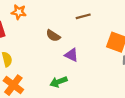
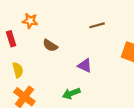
brown semicircle: (53, 36) -> (50, 45), moved

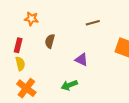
red rectangle: (11, 39) -> (18, 45), moved, turned 32
brown semicircle: (50, 45) -> (50, 41), turned 72

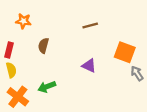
purple triangle: (82, 60) -> (89, 66), moved
green arrow: (69, 85) -> (47, 87), moved

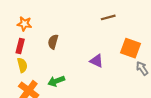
orange star: (23, 21) -> (24, 24), moved
brown line: (90, 26) -> (108, 17), moved

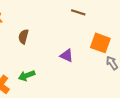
brown line: (108, 17) -> (78, 12), turned 32

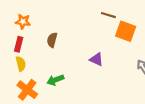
orange square: (100, 43) -> (126, 31), moved

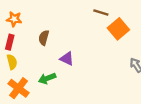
orange square: (126, 31) -> (118, 29), turned 30
purple triangle: (96, 59) -> (67, 59), moved

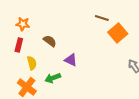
brown semicircle: (44, 38) -> (50, 41), turned 112
yellow semicircle: (12, 62) -> (32, 63), moved

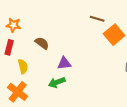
purple triangle: (71, 60) -> (64, 63), turned -32
green arrow: (53, 78) -> (57, 82), moved

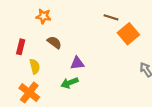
orange star: (13, 25) -> (43, 16), moved

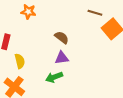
brown semicircle: (54, 42) -> (62, 37), moved

